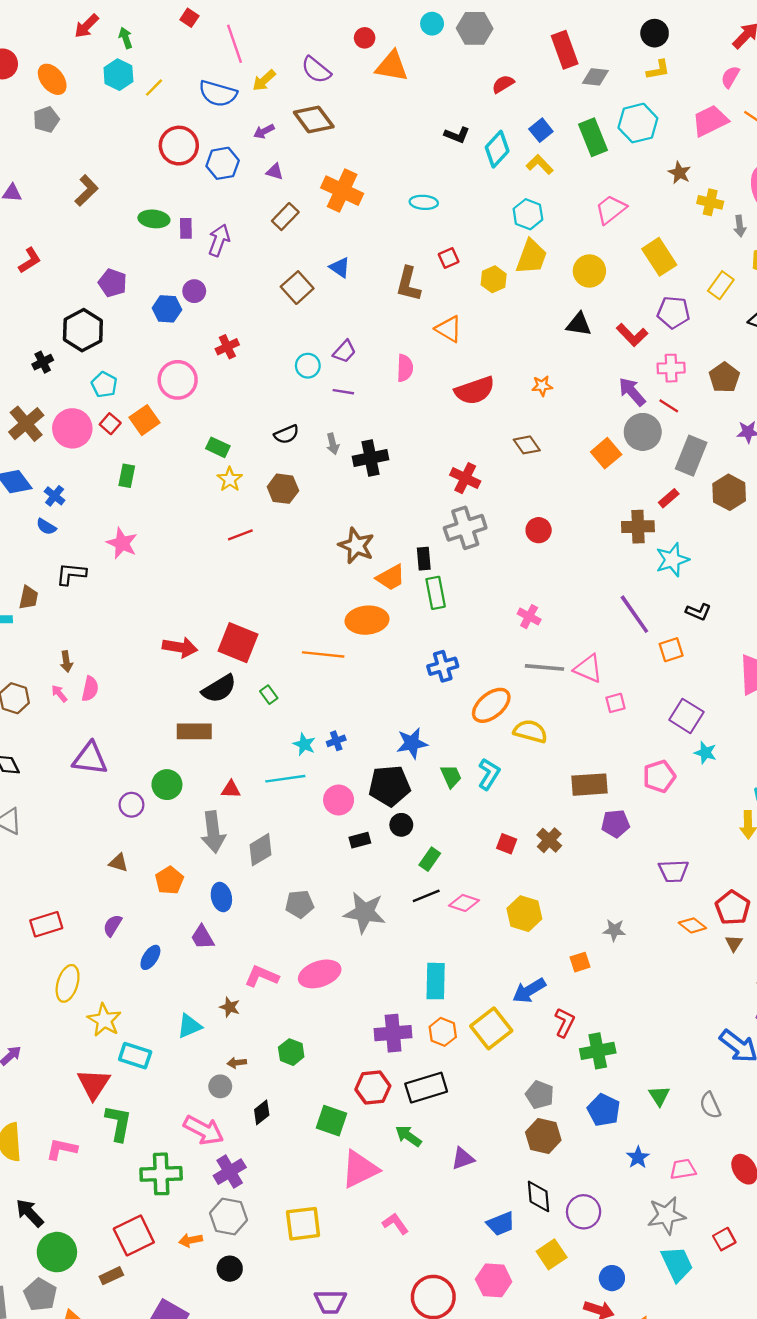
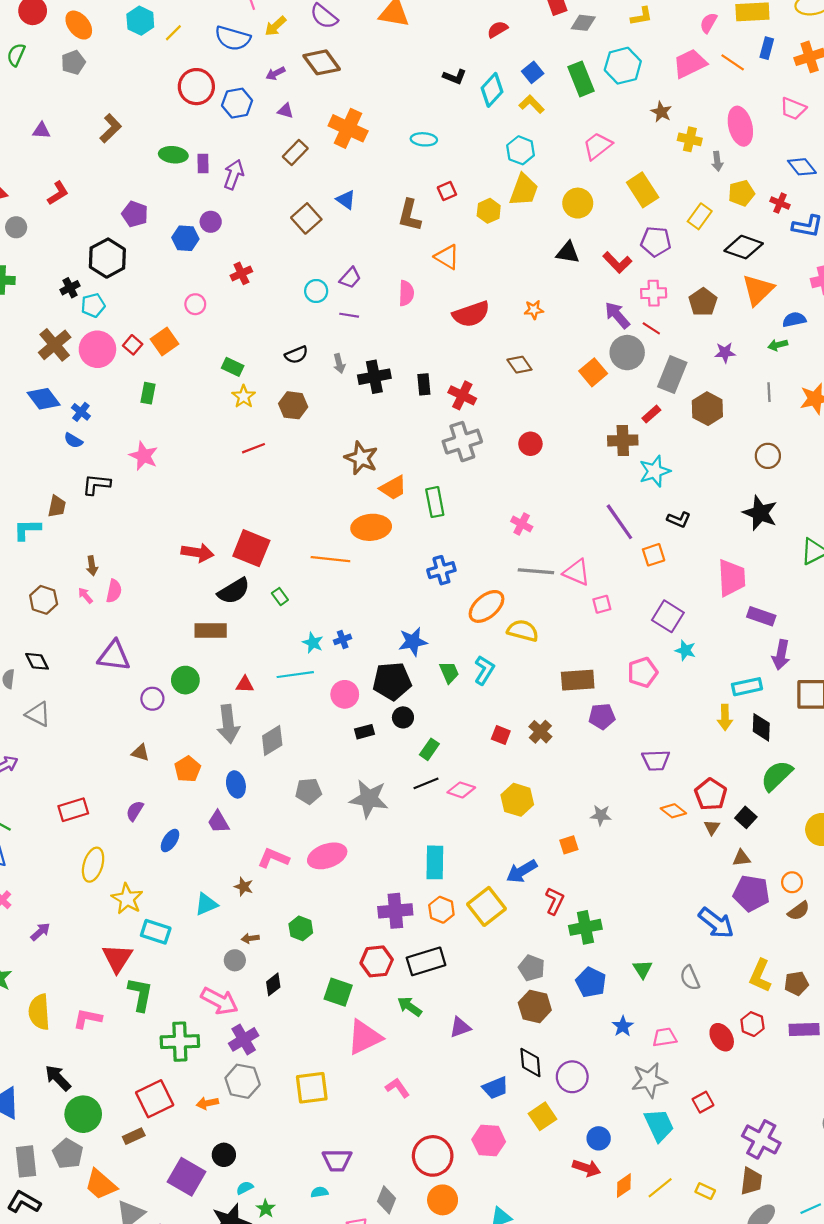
pink circle: (178, 380) -> (195, 304), size x0.6
cyan pentagon: (104, 385) -> (93, 305), moved, turned 30
black rectangle: (424, 559) -> (424, 384), moved
black circle: (230, 1269) -> (224, 1155), moved

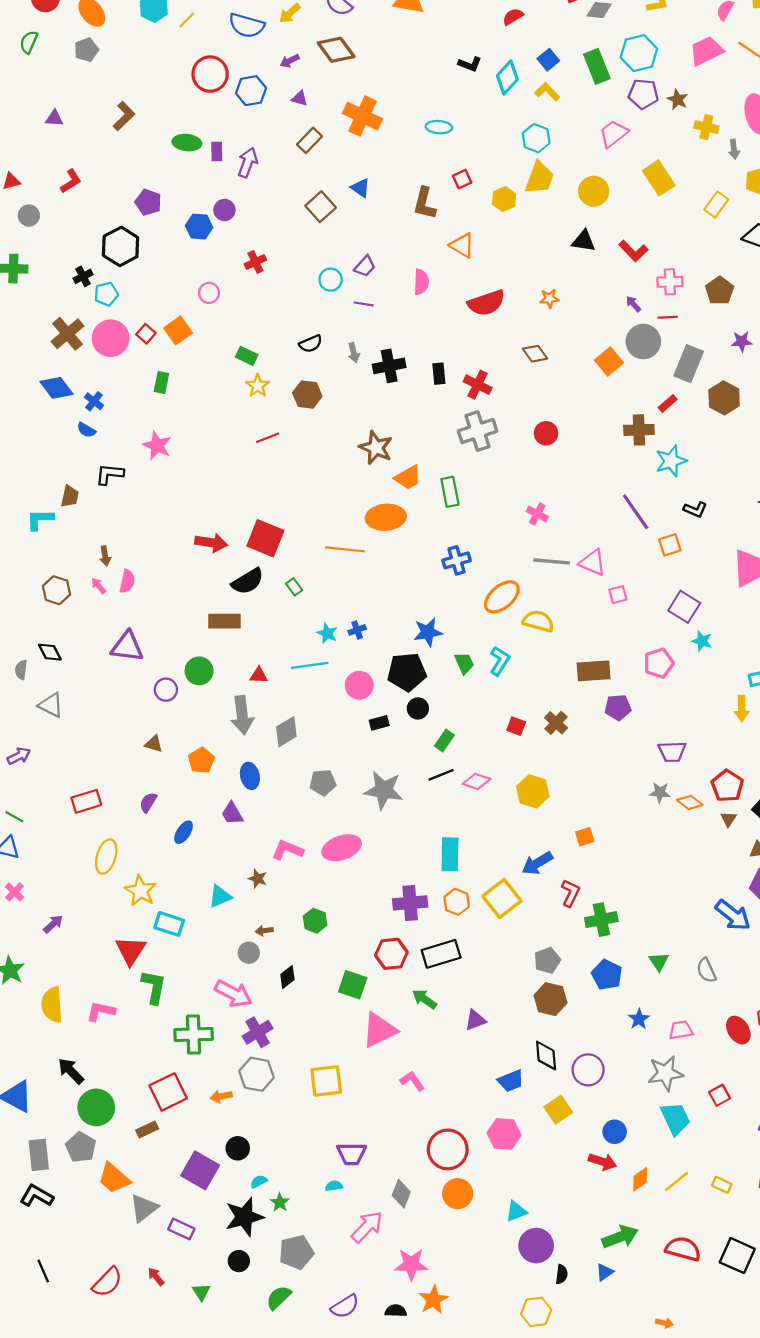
purple pentagon: (656, 242) -> (643, 94), moved
purple arrow: (617, 315) -> (633, 304), size x0.6
red line: (651, 328) -> (668, 317), turned -36
gray star: (601, 815) -> (660, 792), moved
gray pentagon: (532, 968) -> (547, 960), turned 30

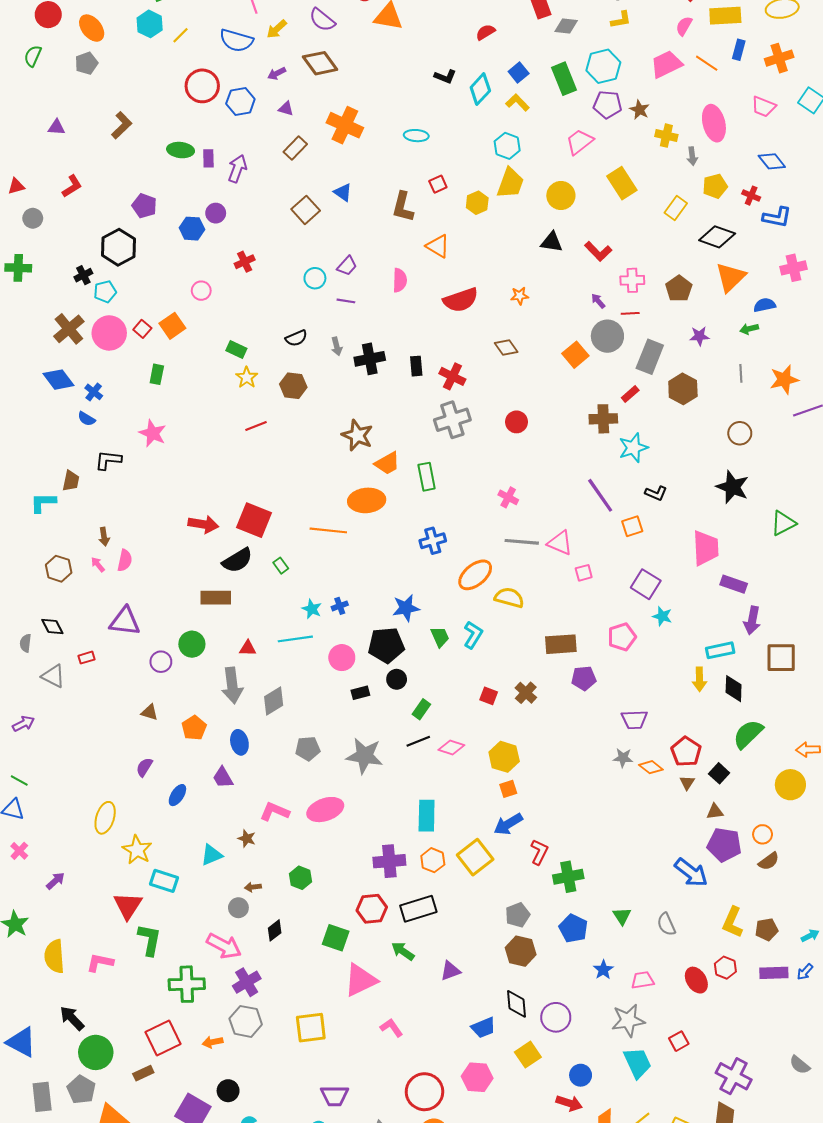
red rectangle: (86, 801) -> (86, 658), moved, size x0.6
orange square: (585, 837) -> (508, 789), moved

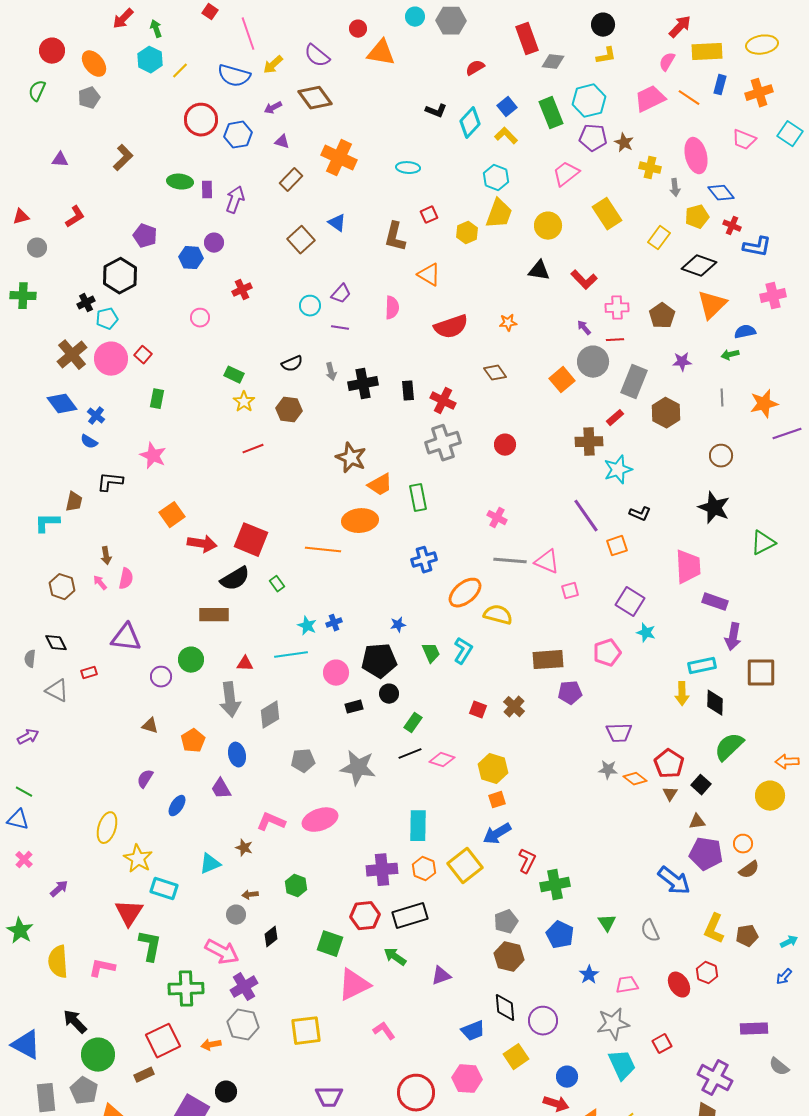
blue diamond: (772, 161) -> (721, 193), moved
orange square: (172, 326) -> (172, 515), moved
blue star: (406, 608) -> (398, 625), size x0.6
purple rectangle: (774, 973) -> (754, 1029), moved

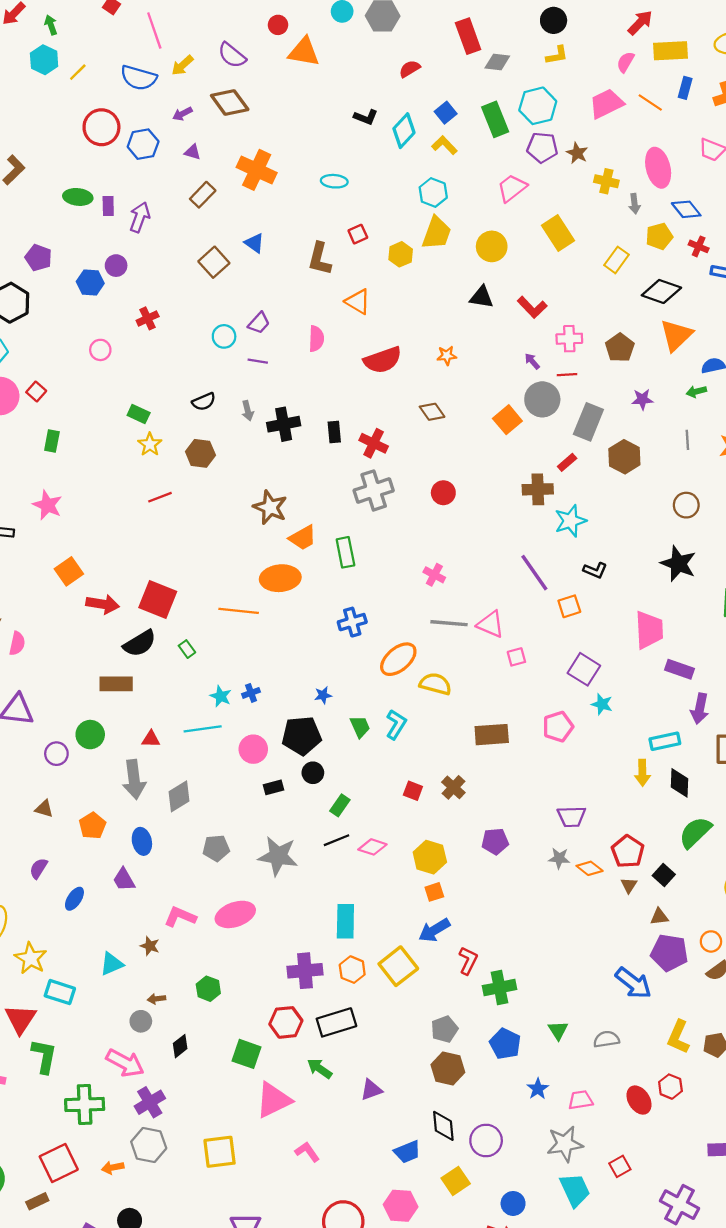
purple pentagon: (570, 693) -> (495, 841), moved
gray semicircle: (650, 931) -> (606, 1039), turned 105

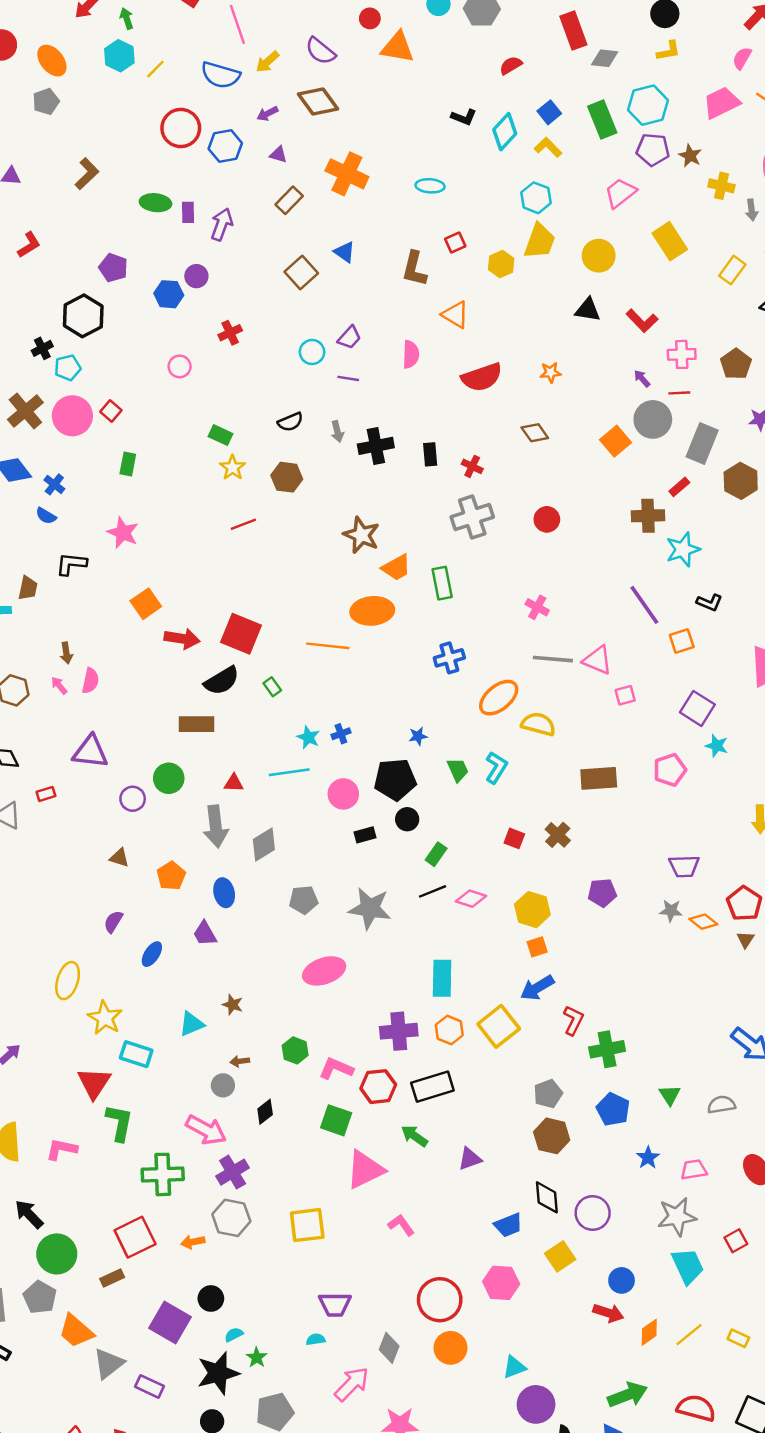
red cross: (374, 443) -> (472, 466), size x0.7
pink L-shape: (180, 917) -> (336, 1068), moved

